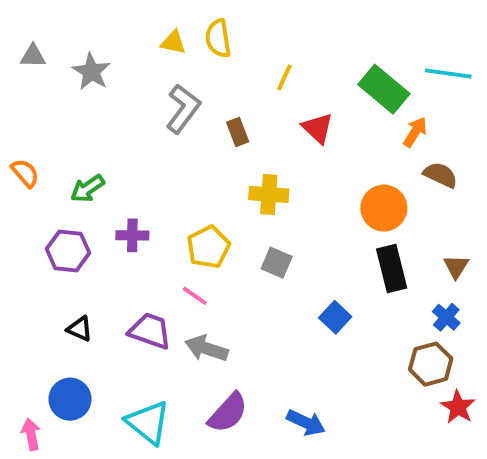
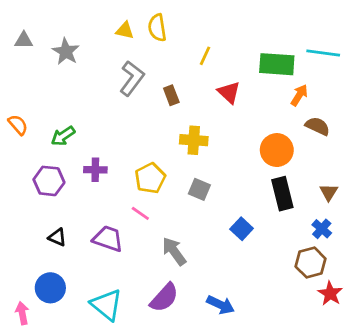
green rectangle: (384, 89) -> (277, 64), turned -36
gray arrow: (206, 348) -> (174, 251), moved, turned 36

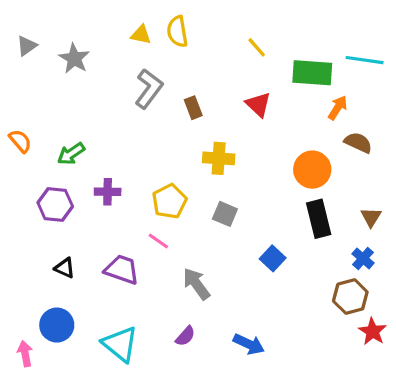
gray triangle: (24, 40) -> (27, 46), turned -36
yellow line: (205, 56) -> (257, 47), moved, turned -66
purple semicircle: (164, 298) -> (185, 336), size x0.6

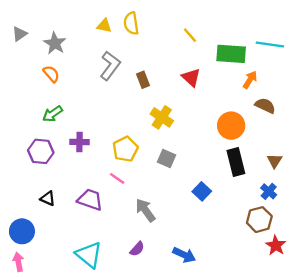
orange semicircle: (20, 141) -> (51, 74), moved
yellow cross: (219, 158) -> (162, 117), turned 30
blue circle: (57, 325) -> (22, 231), moved

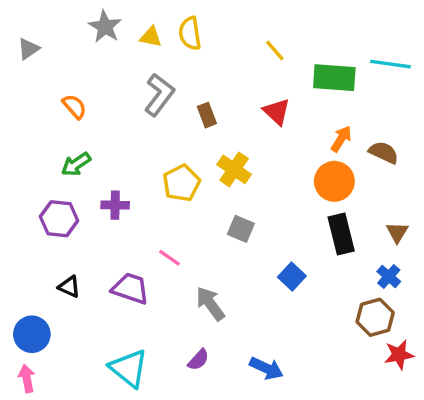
gray star: (55, 43) -> (105, 27), moved
orange arrow: (250, 80) -> (341, 139), moved
yellow pentagon: (125, 149) -> (181, 183), moved
red star: (276, 245) -> (399, 355), turned 30

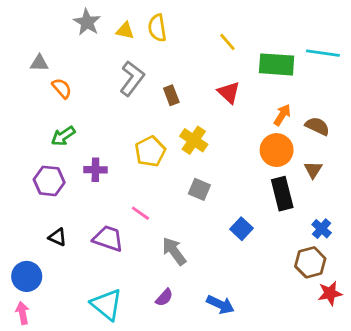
gray triangle: (28, 49) -> (39, 63), moved, turned 36
brown triangle: (397, 232) -> (313, 170), moved

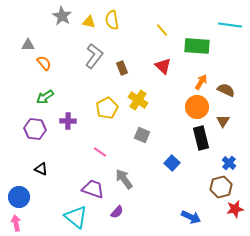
cyan line: (323, 53) -> (230, 25), moved
purple trapezoid: (108, 239) -> (93, 189), moved
blue arrow: (220, 304) -> (191, 217), moved

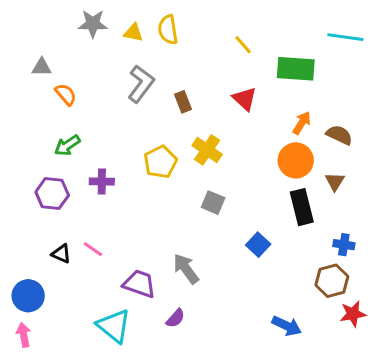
gray star: (62, 16) -> (93, 24), turned -30
pink line: (100, 152) -> (93, 249), moved
blue cross: (229, 163) -> (344, 245), turned -32

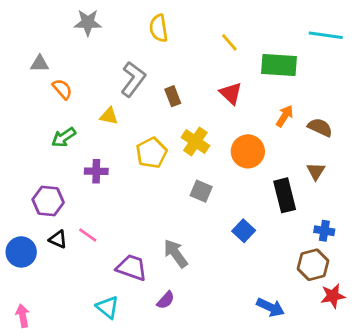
yellow triangle: (133, 33) -> (109, 116), moved
orange circle: (296, 160) -> (248, 151), moved
purple hexagon: (52, 194) -> (48, 201), moved
blue circle: (28, 296) -> (21, 252), moved
cyan triangle: (114, 326) -> (108, 307), size x0.7

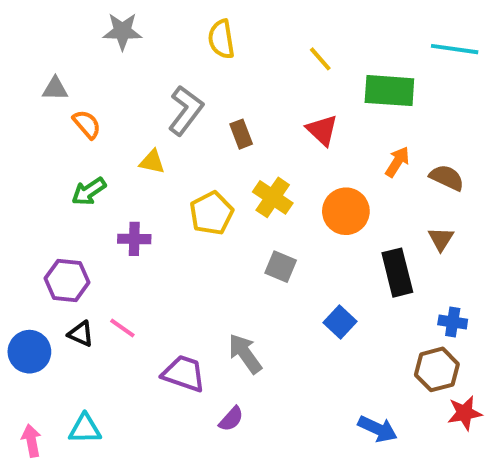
cyan triangle: (108, 307) -> (85, 429), moved, turned -40

